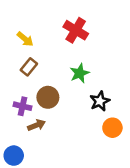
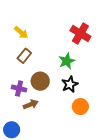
red cross: (76, 30) -> (80, 34), moved
black star: (100, 101) -> (70, 84), moved
orange circle: (112, 128) -> (80, 106), moved

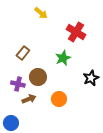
yellow arrow: (21, 32) -> (41, 13), moved
black star: (70, 84) -> (91, 78), moved
orange circle: (80, 106) -> (59, 99), moved

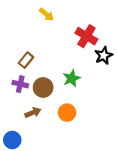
green star: (63, 58) -> (72, 78), moved
black star: (91, 78) -> (104, 56), moved
purple cross: (18, 84) -> (20, 84), moved

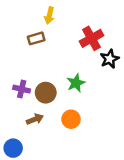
yellow arrow: (46, 14) -> (49, 16), turned 63
red cross: (86, 36) -> (92, 38), turned 30
brown rectangle: (26, 60) -> (36, 38), moved, turned 35

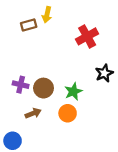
brown rectangle: (36, 38) -> (29, 25), moved
black star: (110, 59) -> (104, 73), moved
green star: (76, 83) -> (73, 91), moved

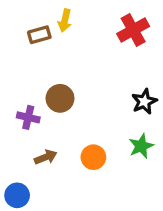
red cross: (87, 36) -> (133, 30), moved
brown circle: (43, 88) -> (60, 98), moved
green star: (73, 91) -> (141, 146), moved

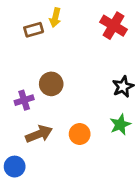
red cross: (133, 30) -> (113, 26), turned -30
purple cross: (28, 117) -> (24, 100), turned -30
brown arrow: (46, 157) -> (39, 134), size x1.4

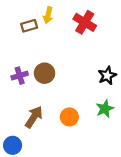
red cross: (113, 26) -> (85, 22), moved
purple cross: (24, 100) -> (20, 76), moved
brown arrow: (39, 134) -> (34, 117), turned -35

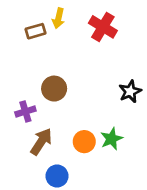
purple cross: (20, 76) -> (25, 111), moved
green star: (105, 109) -> (111, 139), moved
blue circle: (13, 145) -> (57, 176), moved

